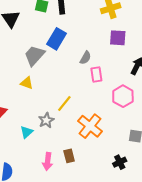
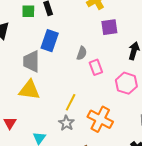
gray trapezoid: (34, 55) -> (31, 61), turned -30
yellow triangle: (27, 83) -> (29, 90), size x1.6
gray star: (46, 120) -> (66, 123), moved

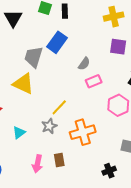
pink rectangle: (96, 67) -> (94, 81), turned 70
orange cross: (100, 119) -> (83, 132), turned 30

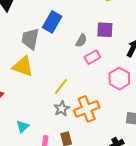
purple square: (118, 47) -> (105, 30), moved
gray star: (49, 126) -> (62, 109), moved
cyan triangle: (19, 133) -> (23, 127), moved

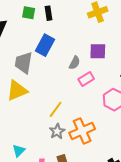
yellow triangle: (23, 66) -> (17, 91), turned -40

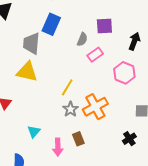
yellow triangle: (17, 91) -> (27, 72), turned 40

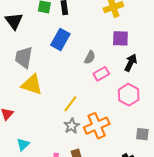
purple square: (104, 26) -> (120, 38), moved
black arrow: (134, 41) -> (131, 63), moved
gray trapezoid: (31, 43) -> (24, 57), moved
cyan triangle: (34, 132) -> (23, 144), moved

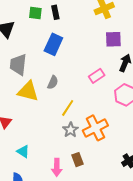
gray semicircle: (90, 57) -> (53, 82), moved
cyan triangle: (23, 144) -> (23, 151), turned -40

